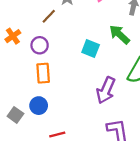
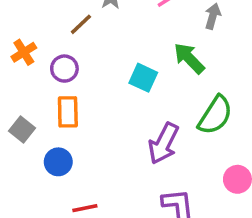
gray square: (15, 115) -> (22, 130), moved

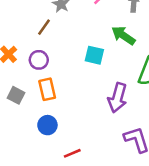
gray square: (22, 130) -> (16, 95), moved

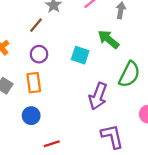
purple circle: (39, 60) -> (39, 54), moved

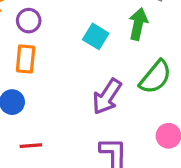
green arrow: (108, 39) -> (138, 24), turned 50
purple circle: (39, 54) -> (29, 21), moved

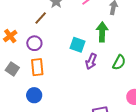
green semicircle: (155, 77) -> (119, 62), size x0.7
purple arrow: (107, 97) -> (91, 61), moved, size x0.7

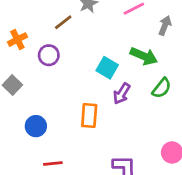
green arrow: (102, 32) -> (144, 56), turned 102
green semicircle: (119, 62) -> (162, 88), moved
orange rectangle: (37, 67) -> (89, 116), moved

